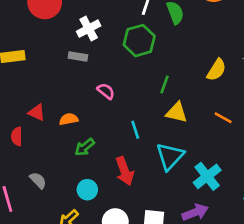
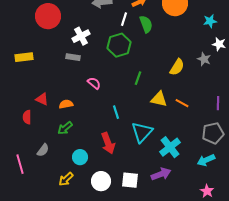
yellow triangle: (177, 112) -> (159, 99), moved
green arrow: (85, 147) -> (65, 128), moved
gray semicircle: (38, 180) -> (43, 150), turned 80

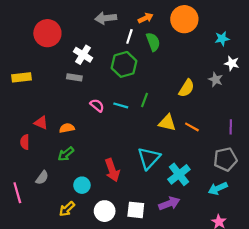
white cross: (81, 36) -> (83, 55), turned -30
cyan line: (116, 112) -> (121, 105), moved, turned -56

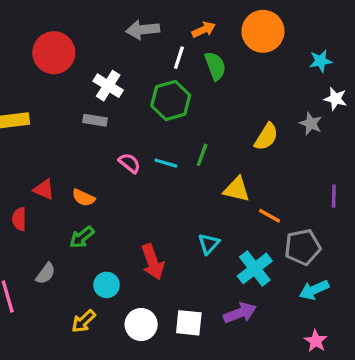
orange line: (192, 127) -> (270, 216), moved
orange semicircle: (67, 128) -> (83, 198), turned -144
cyan triangle: (149, 158) -> (209, 244), size x0.6
gray pentagon: (225, 159) -> (303, 247), moved

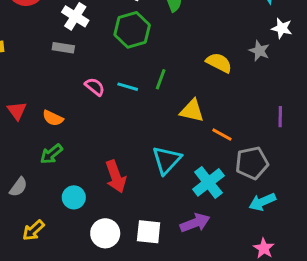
yellow semicircle: (266, 137) -> (219, 63), turned -95
red triangle: (44, 189) -> (17, 111), turned 30
cyan triangle: (209, 244) -> (167, 160), size x1.5
yellow arrow: (83, 321) -> (33, 230), moved

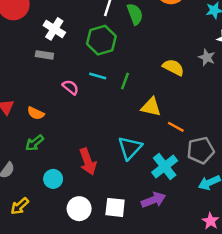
cyan line: (128, 87) -> (98, 76), moved

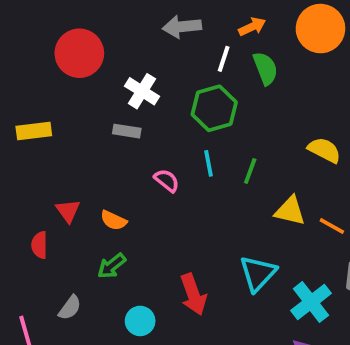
cyan line: (98, 76) -> (208, 163), turned 63
orange line: (176, 127) -> (332, 226), moved

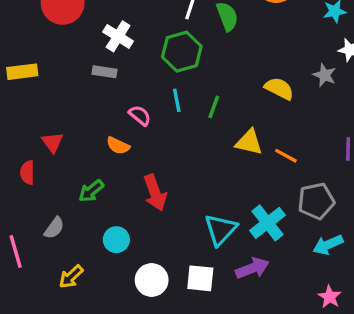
orange semicircle: (114, 220) -> (118, 146), moved
cyan triangle: (258, 273) -> (220, 230), moved
red arrow: (193, 294) -> (155, 193), moved

